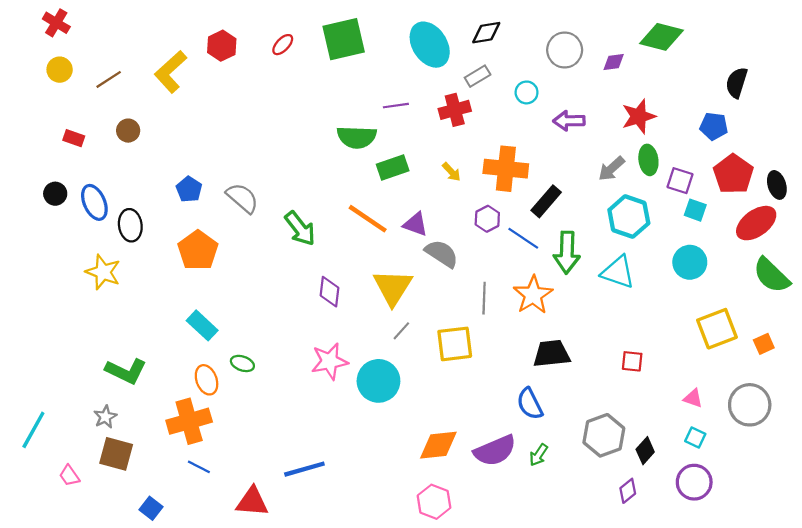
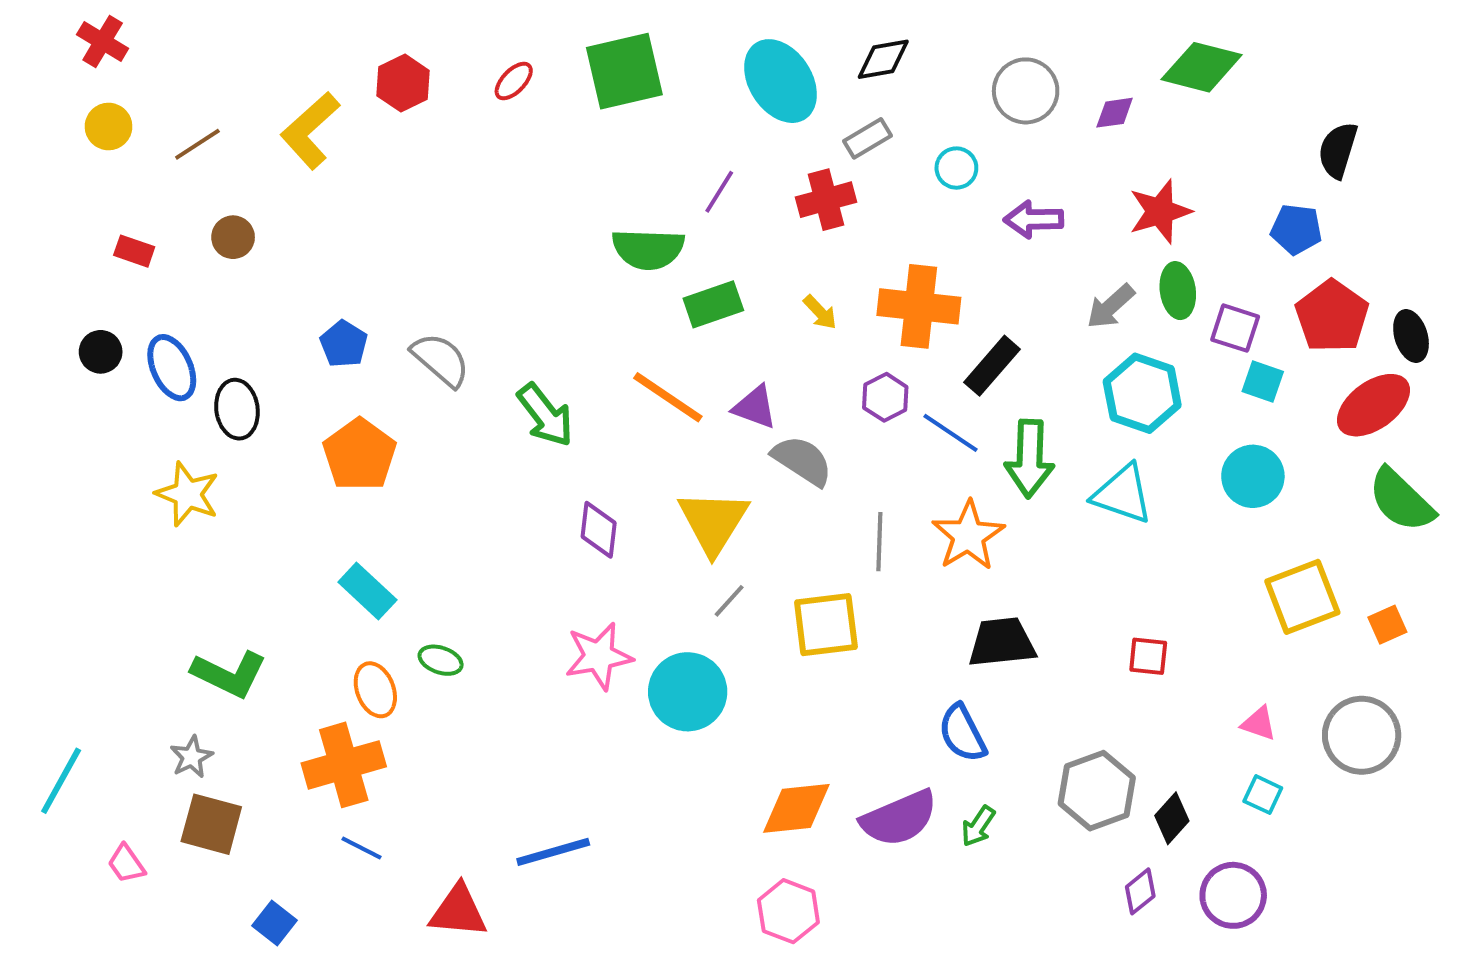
purple line: (396, 106) -> (719, 192), turned -50
purple circle: (694, 482) -> (1233, 895), moved

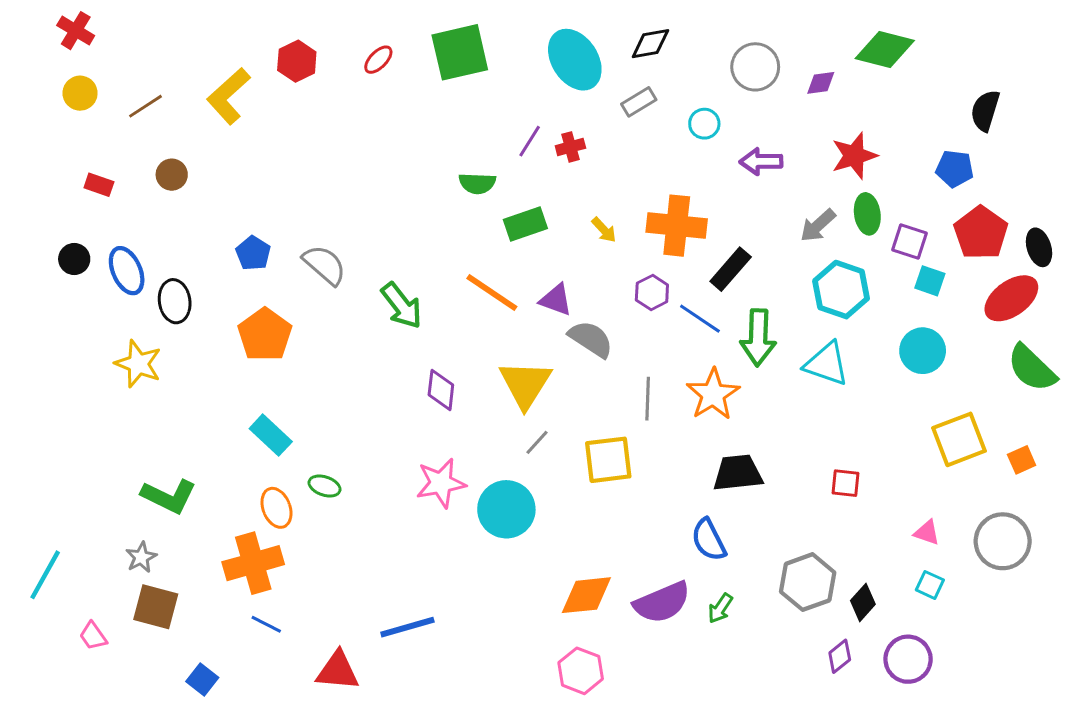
red cross: (826, 200) -> (570, 147), moved, size x0.7
green semicircle: (648, 249) -> (477, 183), size x0.7

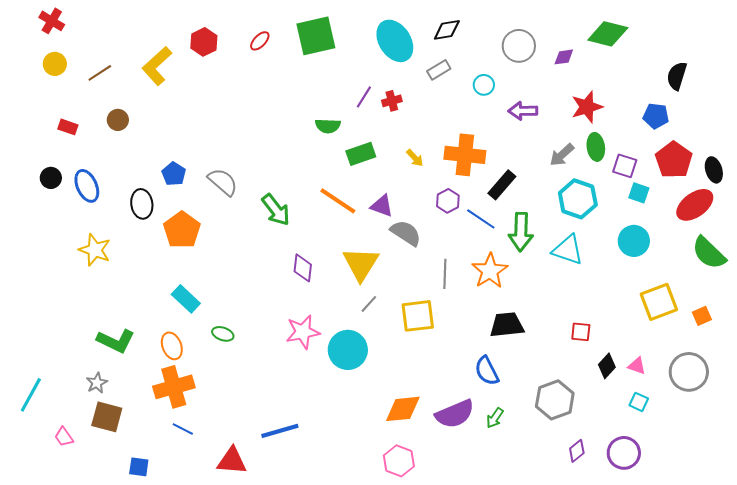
black ellipse: (175, 301) -> (142, 204), moved
orange ellipse: (276, 508) -> (172, 346), moved
black diamond: (863, 602) -> (607, 366), moved
blue square: (202, 680) -> (139, 467), turned -30

